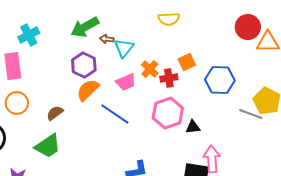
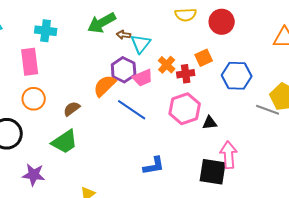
red circle: (248, 27) -> (222, 22), moved
cyan cross: (29, 35) -> (46, 31), turned 35
purple hexagon: (84, 65) -> (124, 70), moved

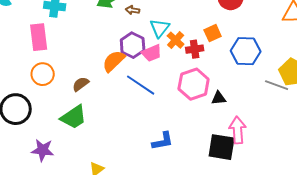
cyan triangle: (141, 44) -> (160, 28), moved

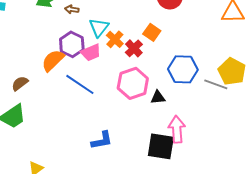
orange square: (213, 33) -> (152, 32), turned -30
red cross: (195, 49) -> (134, 48), turned -36
blue hexagon: (246, 51) -> (183, 69), moved

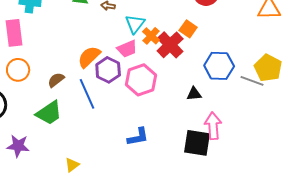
purple hexagon: (72, 44) -> (108, 70), moved
red cross: (134, 48) -> (170, 45), size x1.5
pink hexagon: (133, 83) -> (141, 80), moved
blue line: (80, 84) -> (87, 94), moved, turned 32

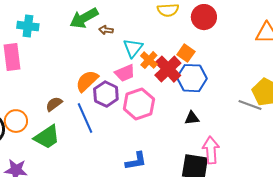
blue hexagon: (219, 66) -> (192, 78), moved
orange circle: (18, 70) -> (16, 121), moved

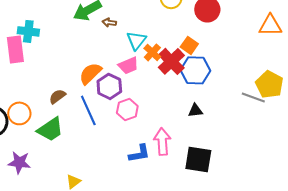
cyan cross: (28, 26) -> (28, 31), moved
pink hexagon: (139, 104) -> (127, 109), moved, size x0.7
pink arrow: (211, 150) -> (162, 141), moved

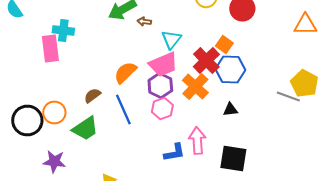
orange cross: (152, 52) -> (195, 86), moved, size x1.5
pink trapezoid: (128, 65) -> (163, 64), size x1.4
purple hexagon: (109, 86) -> (160, 86), moved

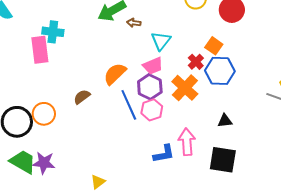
red cross: (206, 60) -> (196, 62), size x0.6
pink trapezoid: (163, 64) -> (153, 66), size x0.7
blue line: (123, 110) -> (129, 105), moved
black triangle: (230, 110) -> (225, 121), moved
green trapezoid: (85, 128) -> (23, 162), moved, turned -116

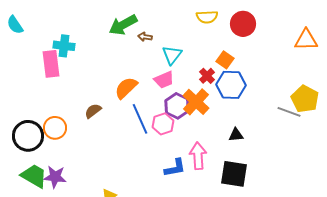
purple hexagon: (150, 87) -> (177, 106), moved

